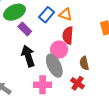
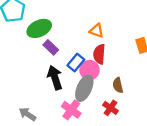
blue rectangle: (47, 15) -> (76, 63), moved
gray ellipse: (54, 66) -> (84, 88), turned 50
pink cross: (43, 85) -> (71, 110), turned 36

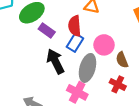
red semicircle: (99, 54) -> (75, 26), moved
pink circle: (90, 70) -> (104, 45), moved

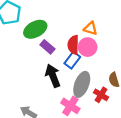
pink circle: (104, 45) -> (88, 47), moved
red cross: (118, 84) -> (101, 95), moved

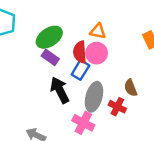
green ellipse: (35, 29) -> (49, 37), moved

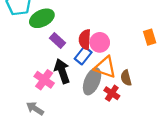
orange triangle: (98, 31) -> (105, 67), moved, size x1.5
green ellipse: (49, 37) -> (42, 18), moved
pink cross: (83, 123) -> (44, 80), moved

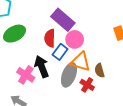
green ellipse: (42, 18) -> (15, 34), moved
red semicircle: (85, 39) -> (50, 38), moved
purple rectangle: (58, 40) -> (63, 20), moved, size x1.6

